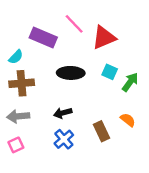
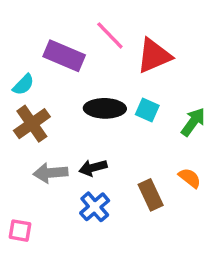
cyan square: (110, 72) -> (147, 110), moved
brown cross: (22, 83) -> (32, 124), turned -30
gray arrow: (18, 116) -> (51, 173), moved
pink square: (16, 145) -> (20, 231), moved, turned 35

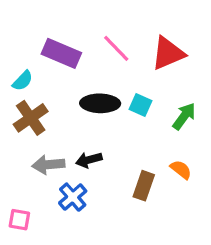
pink line: (110, 35) -> (116, 48), moved
red triangle: (154, 56) -> (168, 53), moved
brown rectangle: (151, 195) -> (144, 186), turned 44
blue cross: (95, 207) -> (73, 197), moved

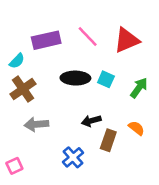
purple rectangle: (61, 53) -> (46, 40), turned -36
black arrow: (89, 160) -> (91, 121), moved
blue cross: (73, 197) -> (73, 157), moved
pink square: (19, 220) -> (14, 166), turned -35

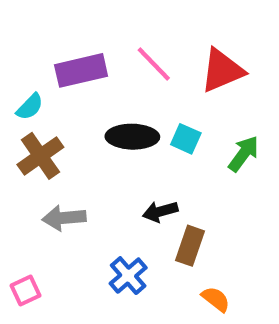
orange semicircle: (136, 128) -> (216, 299), moved

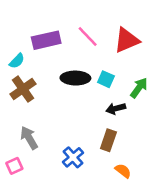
black arrow: (160, 211) -> (116, 109), moved
gray arrow: (64, 218) -> (29, 138), moved, turned 65

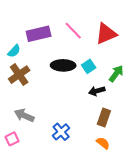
cyan square: (106, 79) -> (89, 66), turned 32
gray arrow: (29, 138) -> (24, 115), turned -36
brown rectangle: (108, 140) -> (104, 117), moved

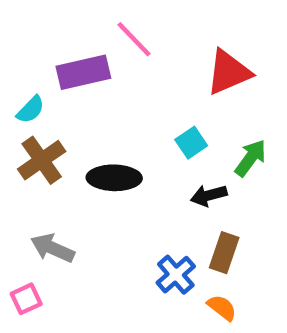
pink line: (73, 31) -> (134, 39), moved
black ellipse: (63, 65) -> (114, 178), moved
blue cross: (61, 132) -> (176, 275), moved

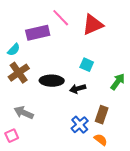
red triangle: (229, 72) -> (93, 25), moved
cyan square: (191, 143) -> (87, 65), turned -32
green arrow: (251, 158) -> (118, 82), moved
black arrow: (209, 195) -> (78, 89), moved

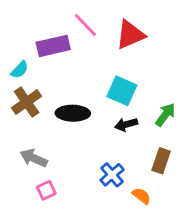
cyan square: (87, 65) -> (122, 91), size x1.5
black arrow: (78, 89) -> (126, 124), moved
brown rectangle: (102, 115) -> (161, 161), moved
pink square: (12, 136) -> (46, 190), moved

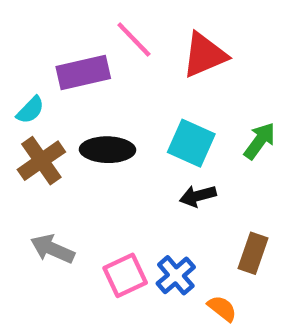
black ellipse: (73, 113) -> (108, 150), moved
green arrow: (165, 115) -> (260, 141), moved
pink square: (46, 190) -> (125, 275), moved, size x1.4

